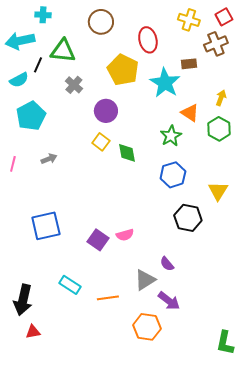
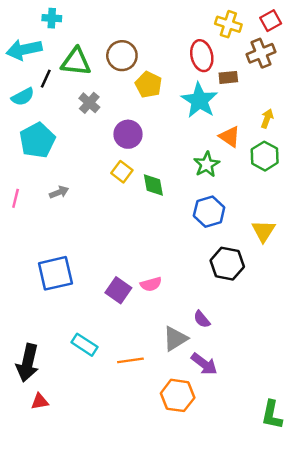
brown circle: (101, 22) -> (122, 56), moved
red ellipse: (148, 40) -> (202, 56), moved
yellow pentagon: (123, 70) -> (149, 85), size x0.7

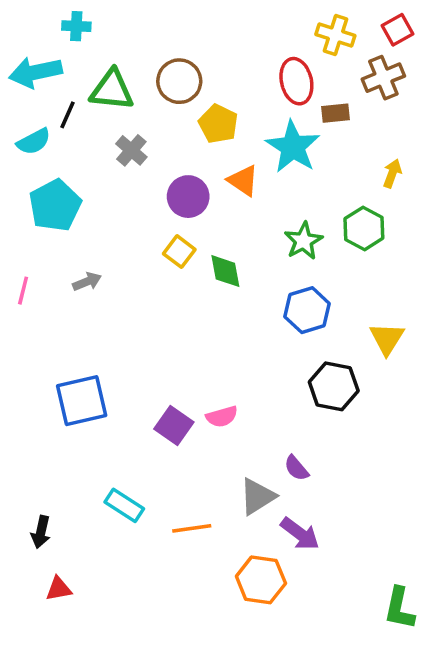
orange triangle: (230, 137) -> (243, 181), moved
green hexagon: (265, 156) -> (364, 228), moved
black arrow: (28, 363) -> (41, 532), size x0.6

